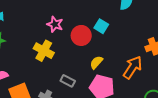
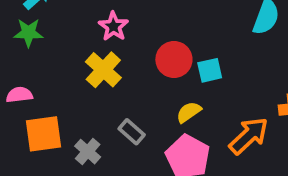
pink star: (55, 24) -> (113, 26), moved
cyan square: (101, 26) -> (210, 70), moved, turned 32

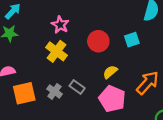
cyan square: (210, 70) -> (132, 40), moved
gray cross: (88, 152) -> (55, 91), moved

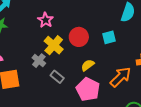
yellow cross: (57, 51) -> (54, 45), moved
gray cross: (55, 91) -> (39, 61), moved

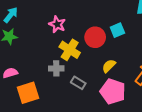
cyan square: (109, 37) -> (117, 30), moved
gray cross: (39, 61) -> (56, 68), turned -32

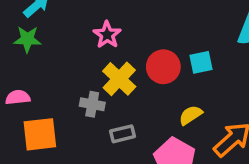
yellow semicircle: (109, 66) -> (191, 115), moved
gray rectangle: (78, 83) -> (122, 134), turned -56

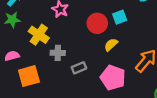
yellow cross: (119, 79) -> (39, 35), moved
yellow semicircle: (191, 115) -> (111, 45), moved

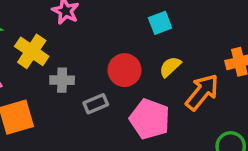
red circle: (97, 23) -> (124, 70), moved
yellow semicircle: (111, 45) -> (170, 67), moved

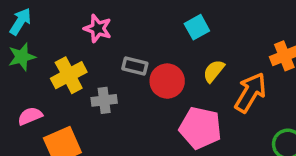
yellow cross: (32, 51) -> (69, 75), turned 36
gray rectangle: (96, 104) -> (135, 66), moved, turned 45

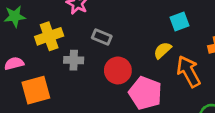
cyan square: (197, 27) -> (180, 21), moved
red circle: (167, 81) -> (118, 70), moved
orange arrow: (250, 93) -> (189, 71), turned -68

